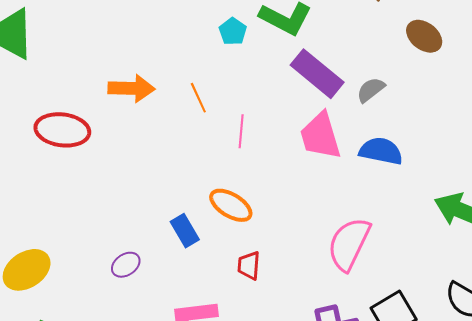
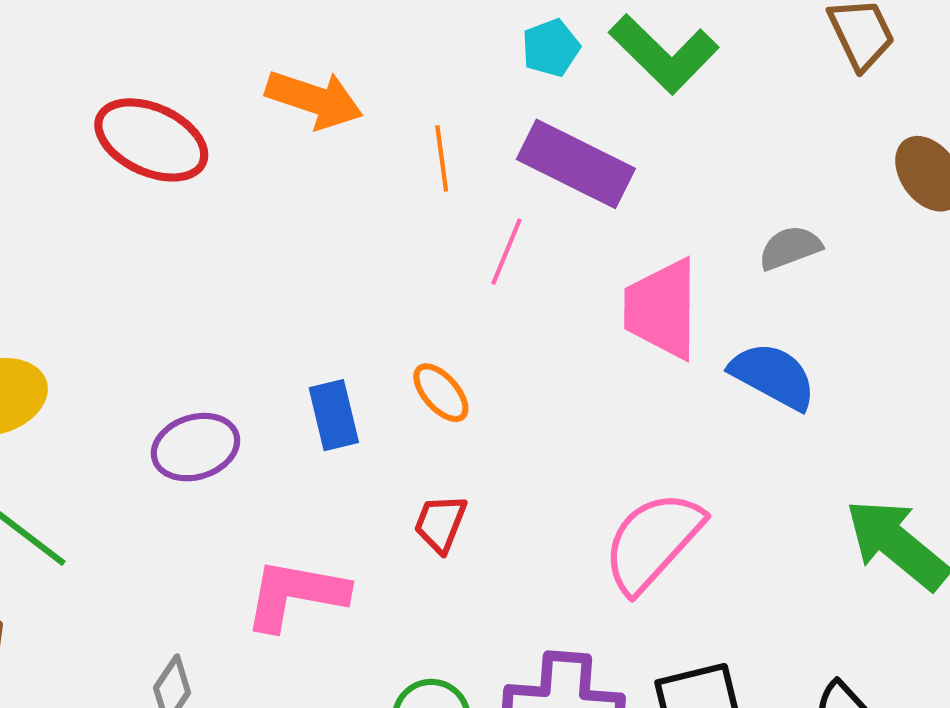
purple rectangle: (317, 74) -> (576, 164), moved, turned -30
orange ellipse: (231, 205) -> (441, 393), size x0.7
purple ellipse: (126, 265) -> (195, 447), size x1.4

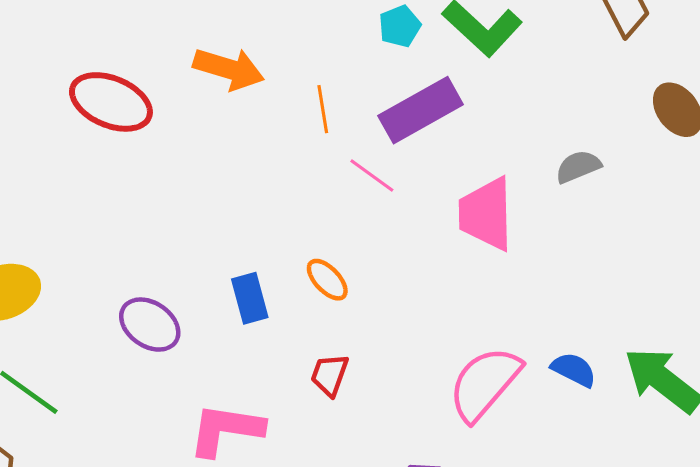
purple rectangle: (576, 164) -> (421, 110), turned -54
pink line: (507, 252) -> (372, 175), turned -75
blue semicircle: (773, 376) -> (574, 370), moved, size x0.7
purple ellipse: (195, 447) -> (150, 325), turned 54

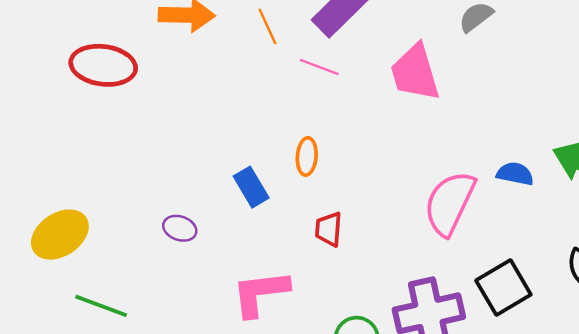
orange ellipse: (327, 280) -> (307, 156), turned 63
purple ellipse: (150, 325) -> (180, 228), size x0.7

